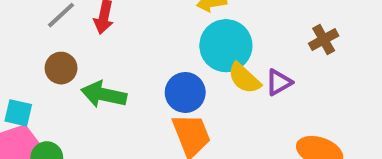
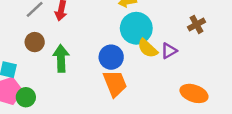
green arrow: (104, 95) -> (61, 58), turned 76

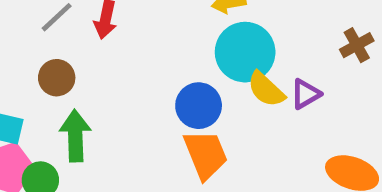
green arrow: (61, 58) -> (75, 136), moved

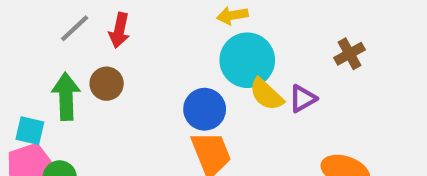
brown circle: (57, 78) -> (107, 84), moved
green arrow: (75, 136) -> (66, 96), moved

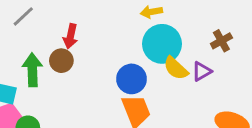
gray line: (75, 28) -> (23, 16), moved
red arrow: (119, 30) -> (71, 36), moved
brown cross: (350, 54) -> (221, 41), moved

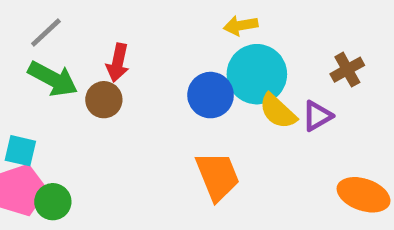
green arrow: (32, 70) -> (53, 79), moved, turned 120
blue circle: (132, 79) -> (211, 95), moved

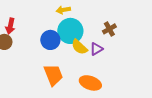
orange ellipse: (364, 195) -> (90, 83), moved

